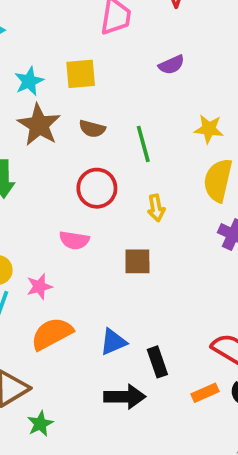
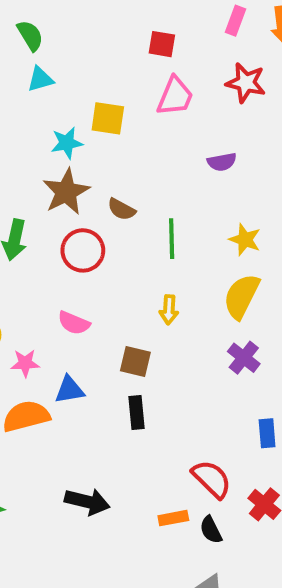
yellow square: (81, 74) -> (108, 118), moved
red circle: (97, 188) -> (83, 250), moved
blue triangle: (113, 342) -> (69, 390), moved
black rectangle: (157, 362) -> (137, 413), moved

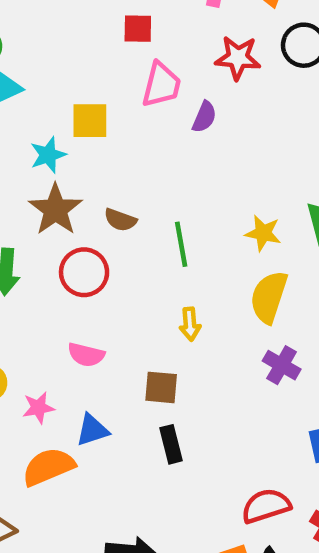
purple semicircle: (222, 162) -> (204, 117), moved, turned -48
red semicircle: (212, 479) -> (266, 506), turned -54

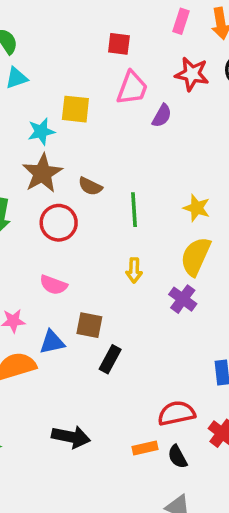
purple cross: (282, 365) -> (183, 299), moved
brown square: (161, 387) -> (89, 325), moved
black rectangle: (171, 444) -> (110, 359), turned 36

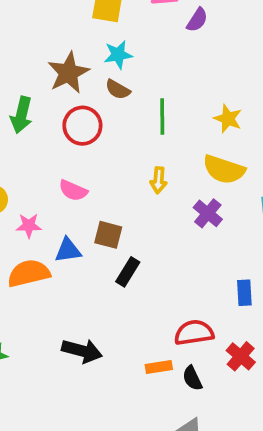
cyan star: (41, 131) -> (118, 55), moved
yellow semicircle: (196, 256) -> (224, 169), turned -99

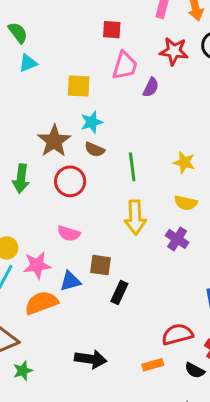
yellow semicircle: (224, 169) -> (186, 203), size x0.7
yellow arrow: (159, 180) -> (135, 217), size x1.6
pink star: (29, 226) -> (37, 265), size x1.4
black semicircle: (192, 378) -> (195, 370), moved, turned -30

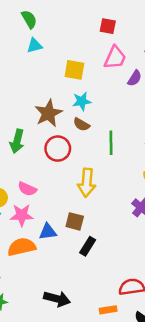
yellow arrow: (135, 217) -> (87, 183), moved
pink semicircle: (69, 233) -> (27, 189), moved

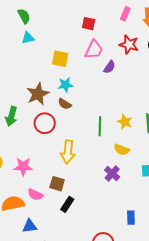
green line: (111, 143) -> (100, 126), moved
pink semicircle: (27, 189) -> (35, 195), moved
pink star: (22, 215) -> (23, 167), moved
blue triangle: (48, 232) -> (30, 226), moved

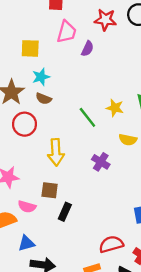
green line: (100, 126) -> (87, 117), turned -30
yellow semicircle: (122, 150) -> (128, 140), moved
purple cross: (112, 173) -> (101, 162), moved

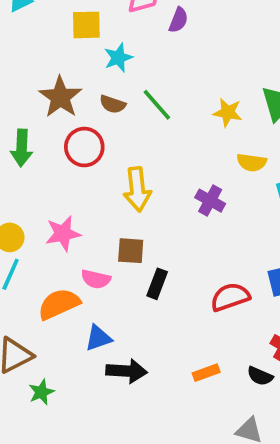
cyan star: (41, 77) -> (118, 58), moved
green line: (87, 117) -> (157, 105), moved
red semicircle: (111, 244) -> (230, 297), moved

